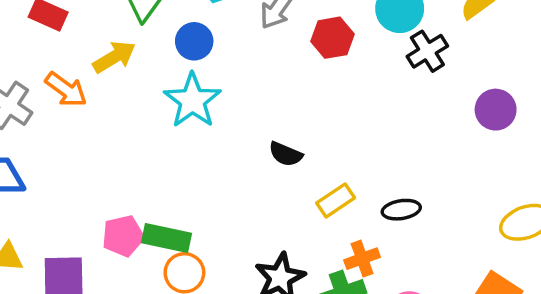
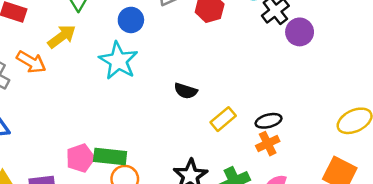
blue circle: (194, 41) -> (131, 20), moved
purple circle: (496, 110) -> (300, 32), moved
orange cross: (362, 259) -> (268, 144), moved

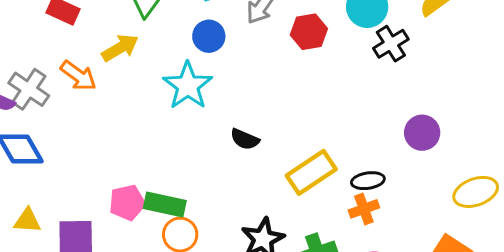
purple circle: (300, 32) -> (422, 133), moved
black semicircle: (186, 91) -> (245, 139), moved
yellow rectangle: (223, 119) -> (311, 172), size x1.5

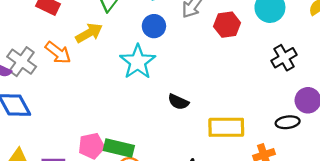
black cross: (391, 44) -> (284, 58), moved
yellow rectangle: (311, 172) -> (226, 127), turned 32
black ellipse: (368, 181) -> (288, 122), moved

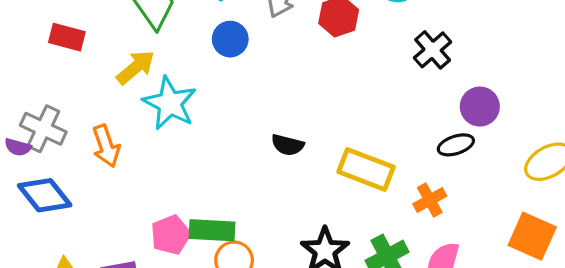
orange arrow: (58, 53) -> (106, 146), moved, turned 44
cyan star: (138, 62) -> (170, 103), moved
yellow rectangle: (226, 127) -> (366, 169), turned 32

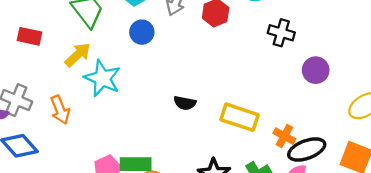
black cross: (433, 50) -> (281, 33), turned -30
black ellipse: (456, 145) -> (307, 150), moved, size x1.5
orange cross: (430, 200) -> (284, 136), turned -30

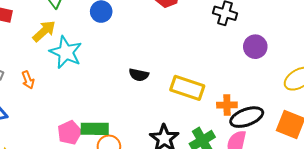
orange arrow: (60, 110) -> (28, 80), size x0.7
orange cross: (284, 136) -> (227, 105), turned -30

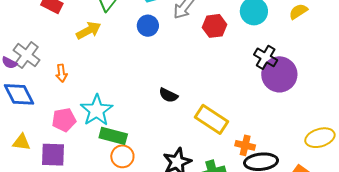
purple circle: (255, 47) -> (279, 74), moved, size x1.5
cyan star: (66, 52) -> (97, 110), moved
pink pentagon: (70, 133) -> (64, 120), moved

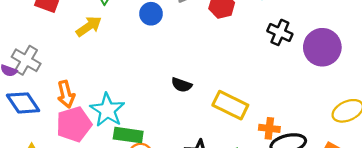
orange arrow: (61, 73) -> (66, 94), moved, size x1.4
purple circle: (279, 74) -> (322, 47), moved
pink pentagon: (64, 120) -> (74, 124), size x1.4

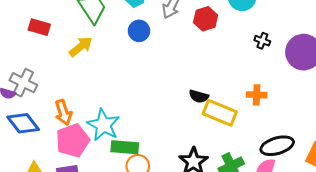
black cross: (280, 32) -> (262, 41), size x0.7
black semicircle: (182, 85) -> (199, 96), moved
orange cross: (269, 128) -> (257, 95), moved

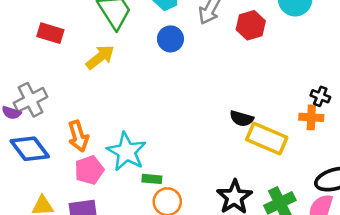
black cross: (262, 41) -> (320, 96), moved
gray cross: (23, 83) -> (31, 100), turned 36
pink pentagon: (73, 140) -> (89, 170), size x0.7
green rectangle: (125, 147) -> (152, 179), size x0.6

